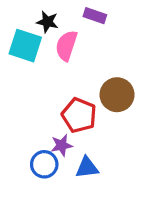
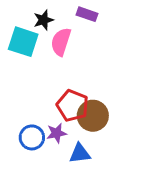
black star: (47, 22) -> (43, 20), turned -30
brown circle: (117, 95) -> (93, 116), moved
blue circle: (44, 164) -> (32, 137), moved

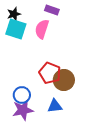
purple rectangle: (87, 14) -> (52, 10), moved
black star: (43, 20) -> (14, 14), moved
purple star: (57, 133) -> (23, 110), moved, size x1.5

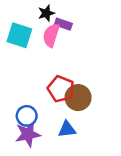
purple rectangle: (52, 10) -> (63, 24), moved
black star: (14, 14) -> (46, 13), moved

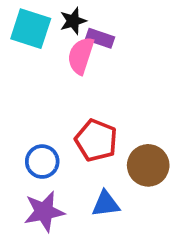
cyan square: (19, 35) -> (31, 29), moved
brown circle: (78, 98) -> (148, 165), moved
blue circle: (27, 116) -> (42, 162), moved

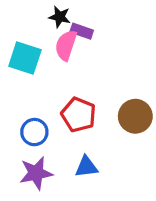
black star: (73, 21) -> (60, 17), turned 30
cyan square: (31, 29) -> (25, 58), moved
brown circle: (148, 165) -> (135, 116), moved

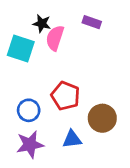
black star: (60, 17) -> (42, 24), moved
purple rectangle: (82, 31) -> (92, 22), moved
brown circle: (135, 116) -> (102, 118), moved

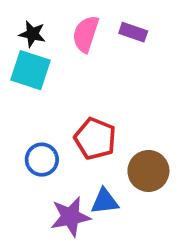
black star: (42, 24) -> (32, 34), moved
pink semicircle: (55, 38) -> (86, 34), moved
purple star: (30, 144) -> (70, 217), moved

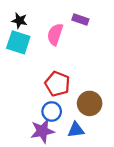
pink semicircle: (86, 34) -> (55, 34), moved
blue circle: (42, 160) -> (52, 111), moved
blue triangle: (105, 201) -> (76, 130), moved

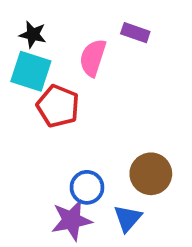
red pentagon: (57, 84) -> (58, 106), moved
blue triangle: (76, 130) -> (128, 218), turned -42

